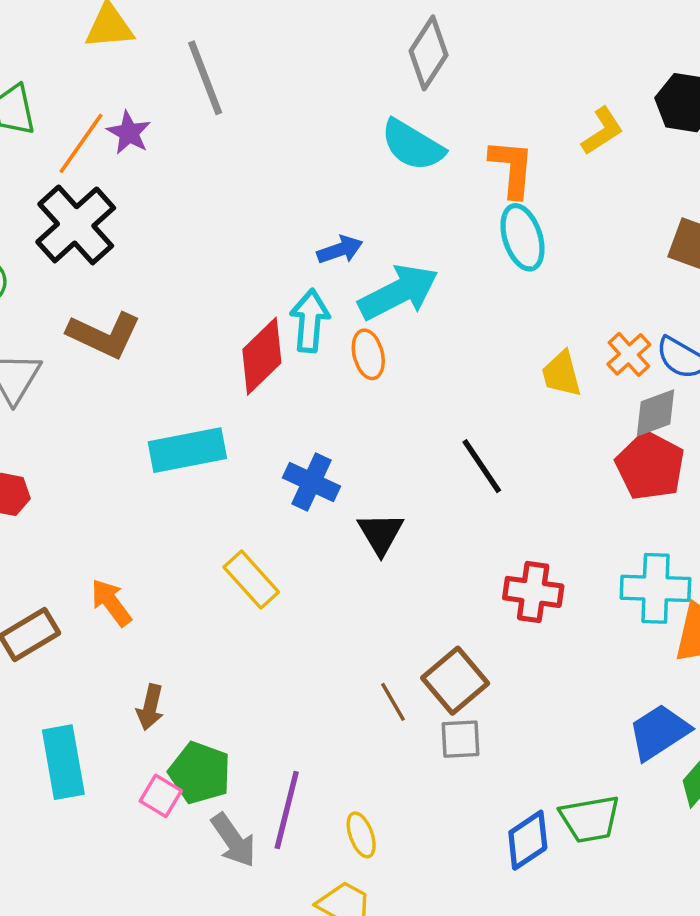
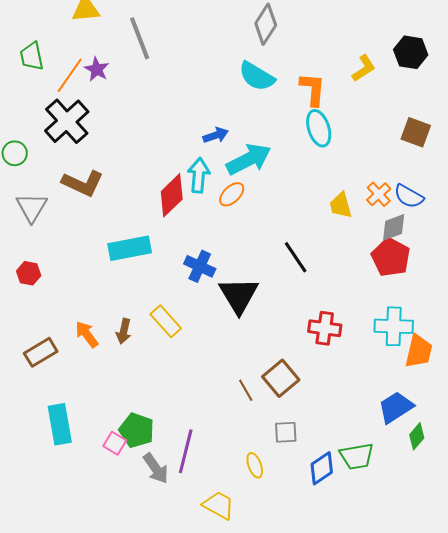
orange ellipse: (368, 354) -> (232, 194), turned 60
black triangle: (381, 533) -> (239, 295), size x1.5
brown arrow: (150, 707) -> (124, 331), moved
gray square: (460, 739) -> (286, 432), moved
yellow ellipse: (361, 835) -> (255, 465), moved

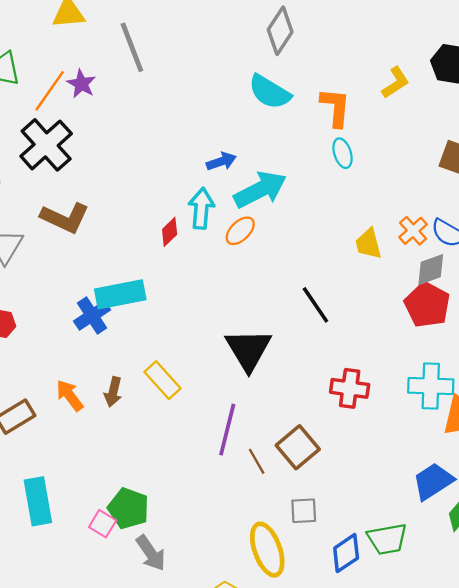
cyan ellipse: (319, 128) -> (343, 153), size x0.7
red diamond: (172, 195) -> (170, 232), size x0.6
blue cross: (200, 266) -> (92, 315), moved, turned 32
purple line: (186, 451) -> (227, 430), moved
yellow ellipse: (255, 465) -> (267, 550), size x1.8

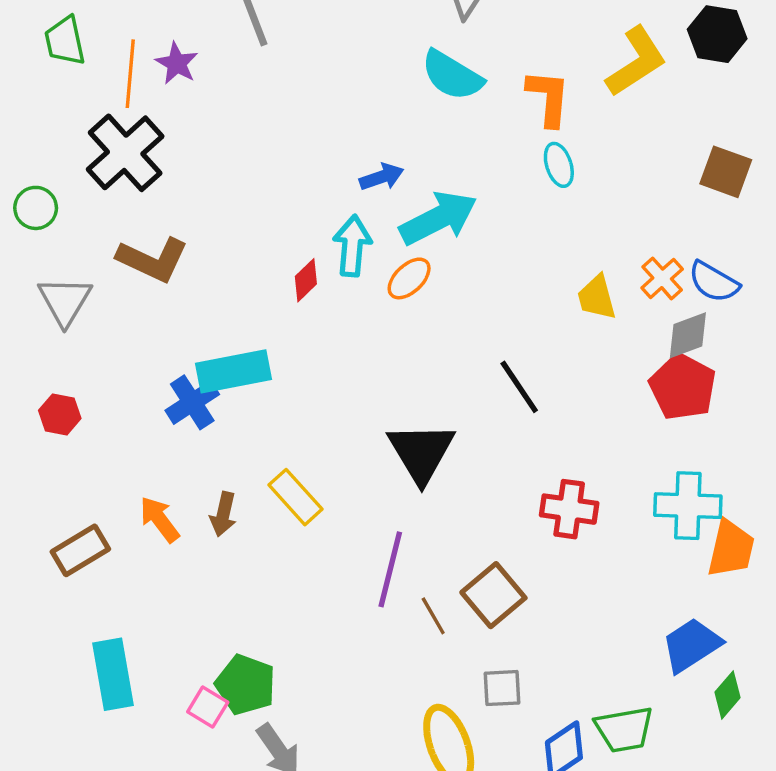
yellow L-shape: (395, 83) -> (636, 62), size x1.5
orange line: (50, 91) -> (130, 74), turned -30

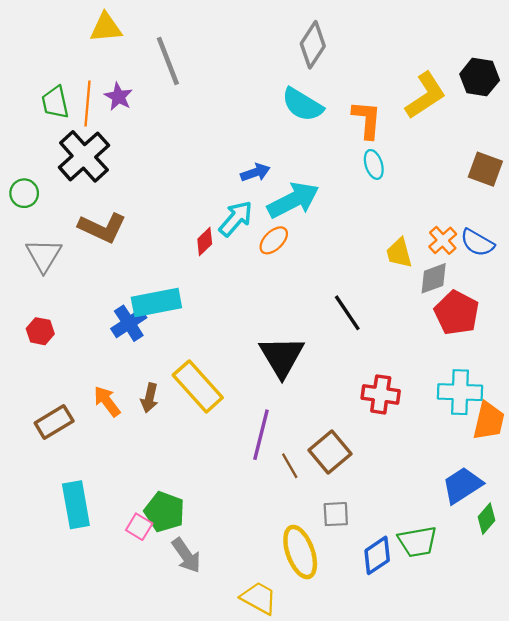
green trapezoid: (65, 41) -> (55, 102), moved
cyan arrow: (352, 246) -> (236, 218), turned 36
gray diamond: (688, 335) -> (434, 278), moved
yellow rectangle: (295, 497) -> (198, 386), size x1.4

